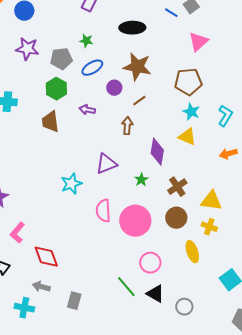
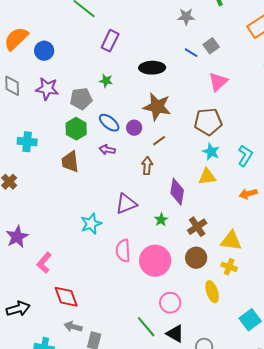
blue ellipse: (92, 68) -> (109, 123), moved, turned 70
yellow triangle: (187, 137) -> (207, 177), turned -30
pink L-shape: (17, 233) -> (44, 263), moved
gray arrow: (41, 287) -> (73, 327), moved

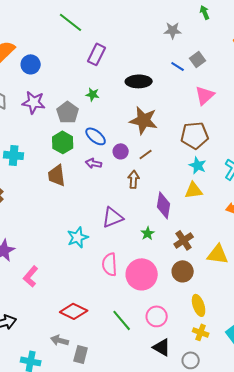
gray pentagon: (81, 99) -> (68, 112), turned -30
purple circle: (134, 128) -> (121, 151), moved
yellow cross: (229, 267) -> (201, 332), moved
red diamond: (66, 297) -> (74, 311), moved, turned -44
green line: (146, 327) -> (122, 320), moved

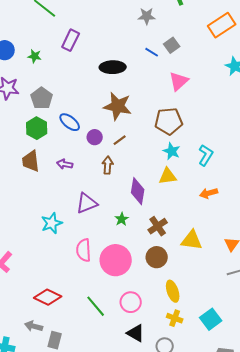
green star: (93, 94) -> (35, 56), moved
purple arrow: (94, 163) -> (65, 164), moved

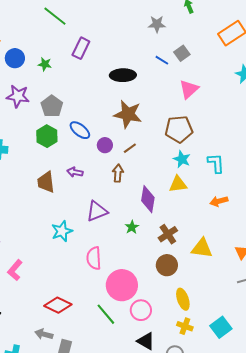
cyan L-shape: (206, 155) -> (216, 163), turned -35
brown trapezoid: (31, 161) -> (46, 182), moved
pink circle: (116, 260) -> (122, 285), moved

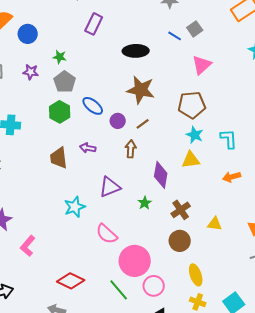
green star: (45, 64) -> (60, 57), moved
purple star: (18, 96) -> (31, 72), size x0.7
yellow triangle: (202, 248) -> (215, 224), size x0.7
pink semicircle: (94, 258) -> (107, 234), turned -45

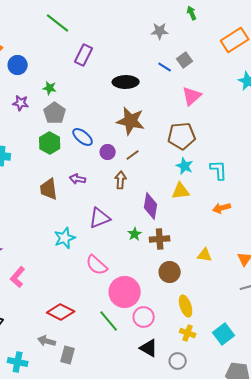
brown cross: (181, 210) -> (160, 239), moved, turned 30

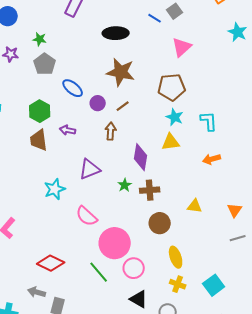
green hexagon: (50, 143) -> (40, 111), moved

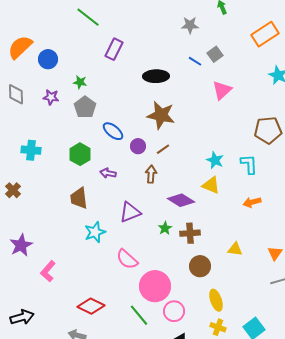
brown pentagon: (172, 87) -> (268, 130), moved
brown trapezoid: (39, 140) -> (79, 198), moved
yellow triangle: (171, 142) -> (211, 185), turned 30
purple diamond: (141, 157) -> (181, 200), turned -68

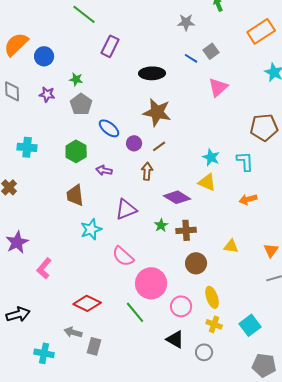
pink circle: (174, 311) -> (181, 306), moved

